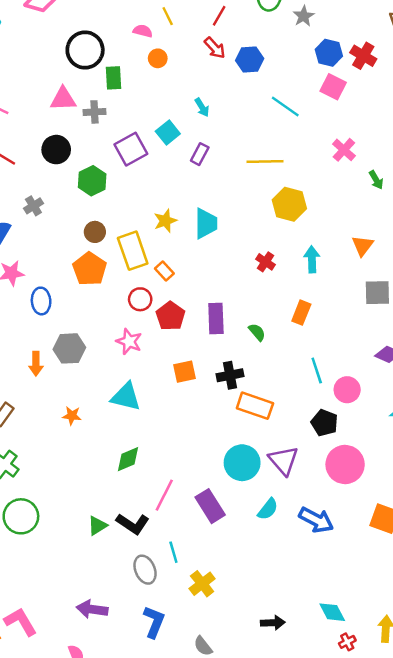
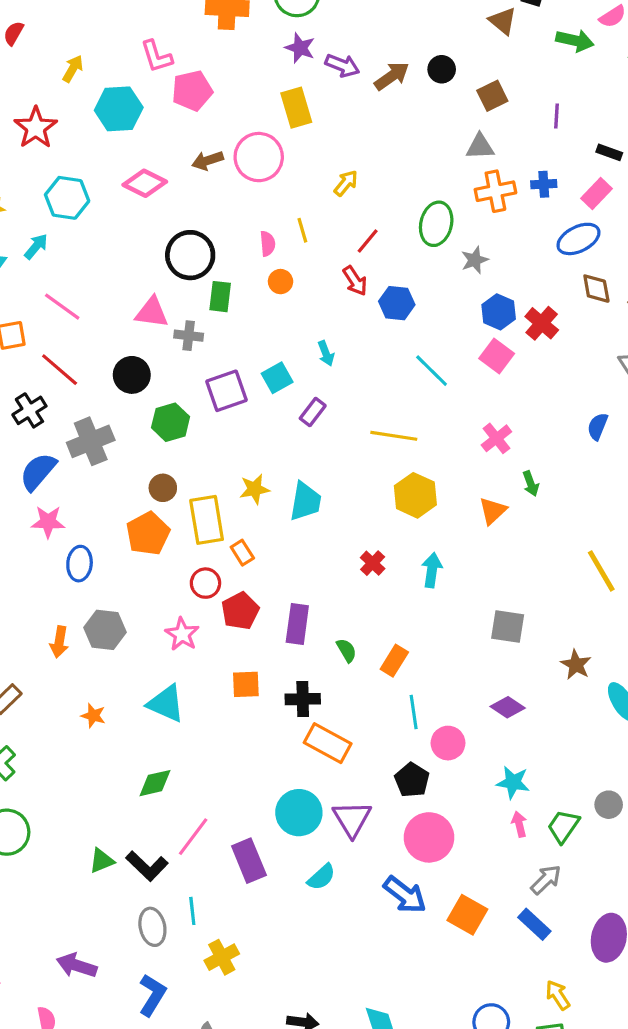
pink semicircle: (143, 31) -> (268, 244), turned 60
gray cross: (33, 206) -> (91, 441), size x1.8
orange triangle: (363, 246) -> (493, 511), moved
orange rectangle: (301, 313) -> (394, 661), moved
blue arrow: (316, 520) -> (405, 895), moved

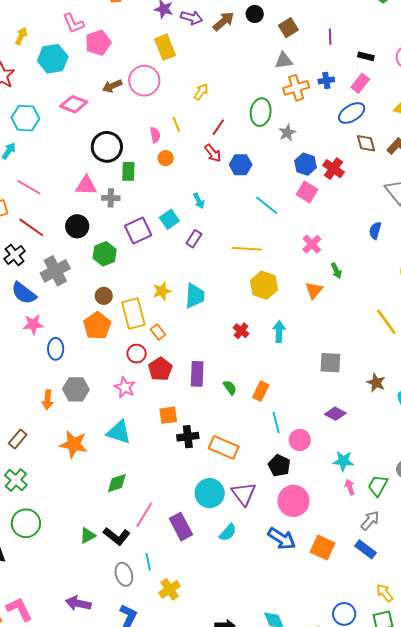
blue semicircle: (38, 472) -> (24, 293), turned -88
black cross: (303, 699) -> (188, 437), moved
orange star: (93, 716) -> (74, 444), size x1.8

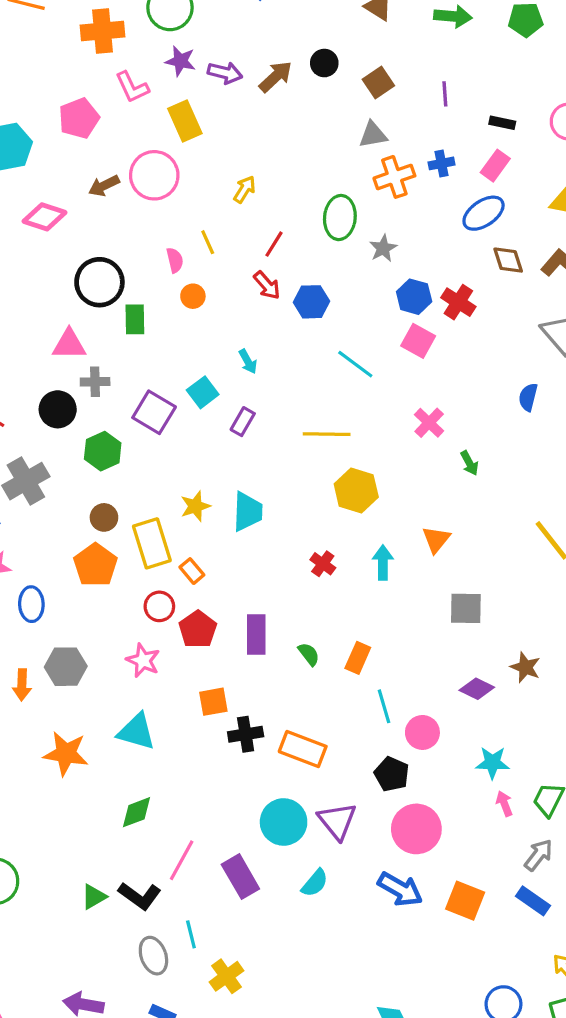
pink L-shape: (73, 23) -> (132, 87), moved
gray cross: (111, 198) -> (95, 382), moved
purple square: (138, 231) -> (154, 412), turned -32
orange triangle: (314, 290) -> (436, 539), moved
brown star: (376, 383) -> (525, 667), moved

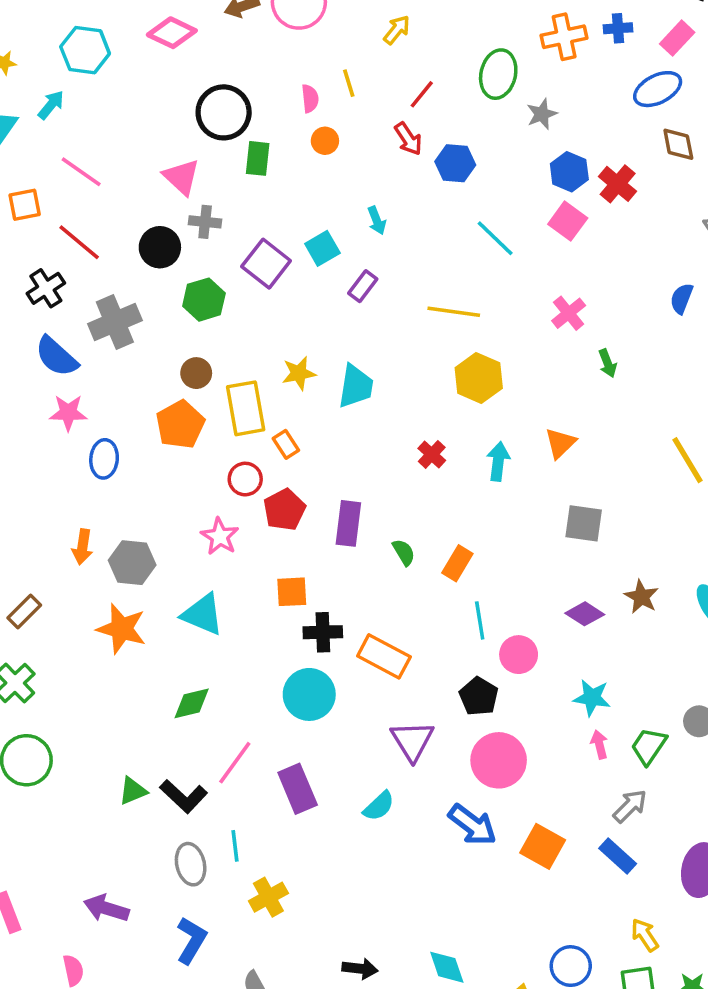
pink triangle: (69, 344) -> (181, 177), turned 36
gray hexagon: (66, 667) -> (132, 563), moved
cyan circle: (284, 822) -> (309, 694), moved

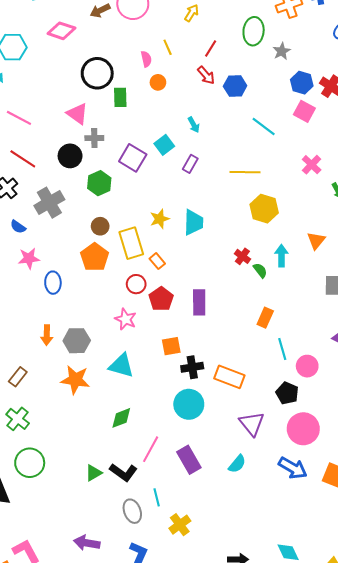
blue semicircle: (56, 357) -> (18, 227), size x0.6
green semicircle: (404, 552) -> (260, 270), moved

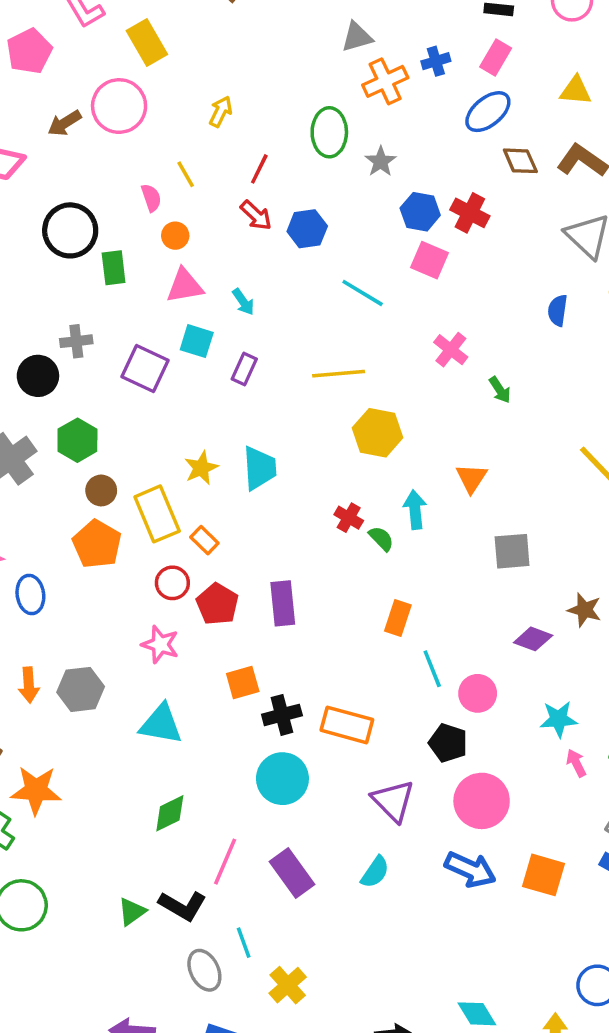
pink triangle: (77, 114) -> (185, 286), moved, turned -40
cyan square: (164, 145) -> (197, 341), turned -30
green hexagon: (99, 183) -> (77, 440), moved
orange star: (75, 380) -> (36, 790), moved

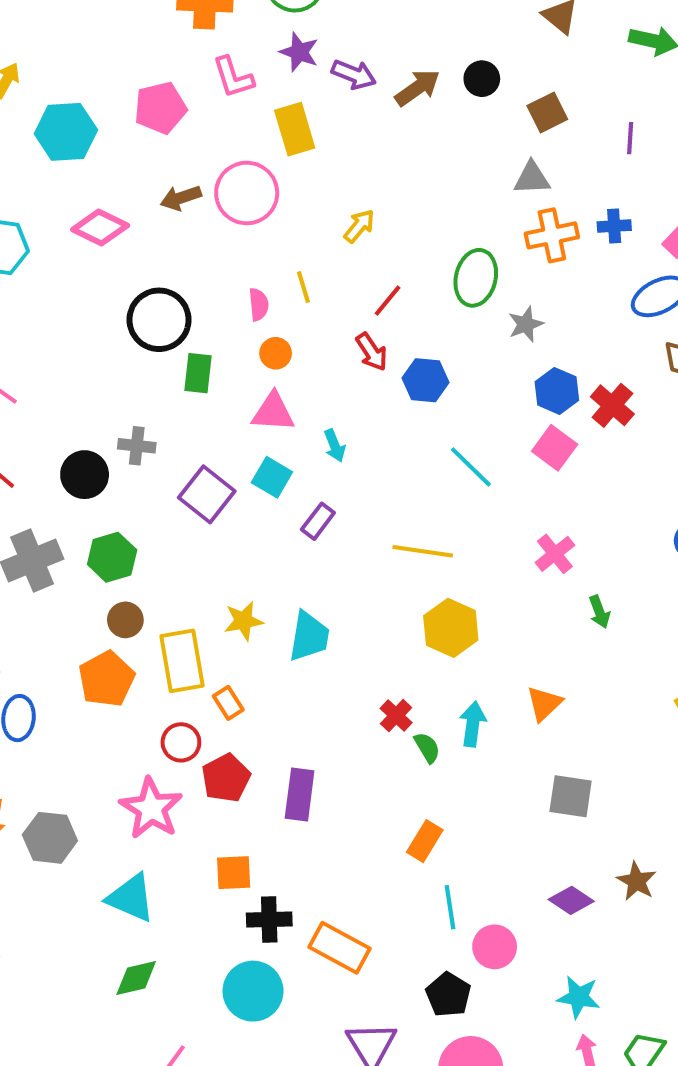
pink star: (160, 645) -> (151, 808), size x1.4
green diamond: (170, 813) -> (136, 978), moved

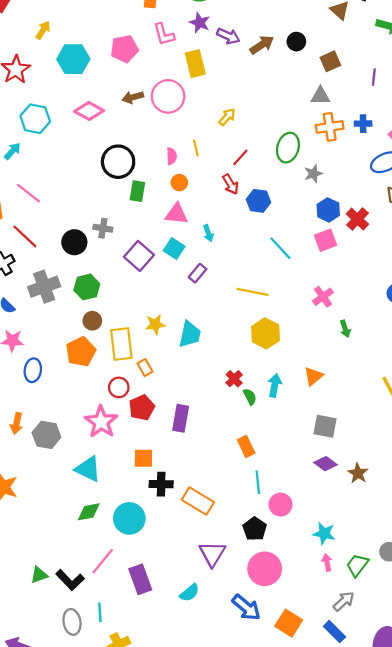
pink square: (555, 448) -> (326, 240), turned 30
orange rectangle: (425, 841) -> (246, 446), turned -60
purple diamond: (571, 900) -> (325, 464), moved
cyan circle: (253, 991) -> (129, 518), moved

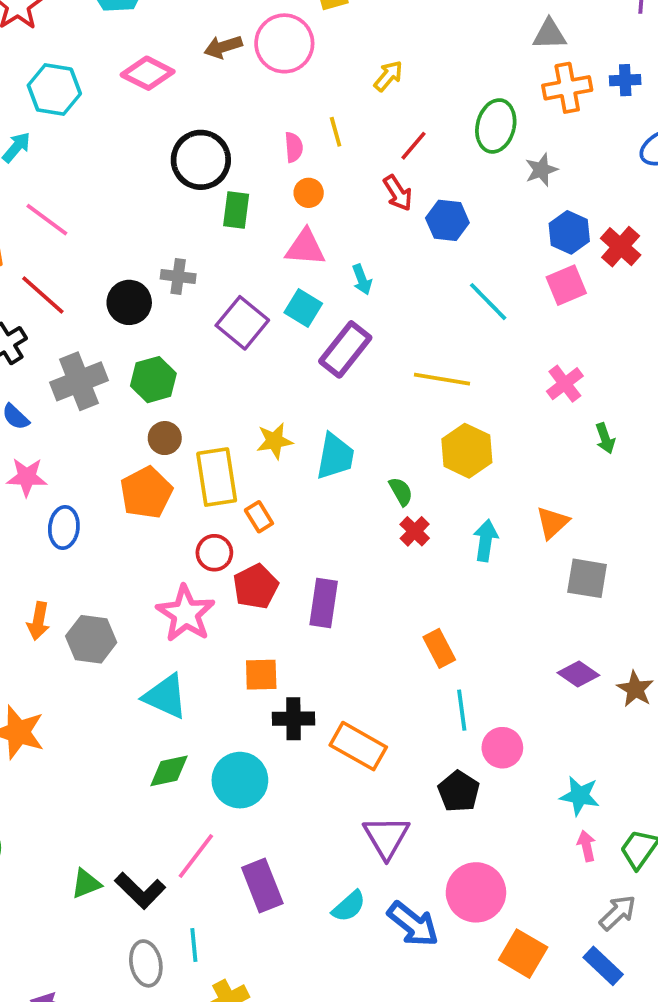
purple rectangle: (198, 273) -> (345, 349), size x1.6
green semicircle: (250, 397) -> (401, 491), moved
gray square: (325, 426) -> (587, 578), moved
pink circle: (265, 569) -> (476, 892), moved
blue arrow: (246, 607) -> (413, 924), moved

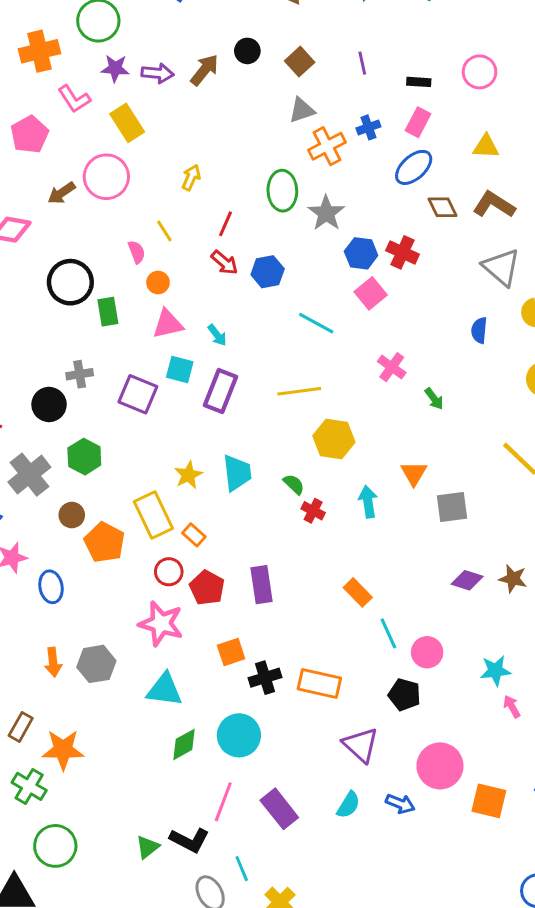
gray star: (541, 170) -> (326, 213), size x1.4
brown circle: (165, 438) -> (72, 515), moved
blue arrow: (413, 924) -> (400, 804), size x0.7

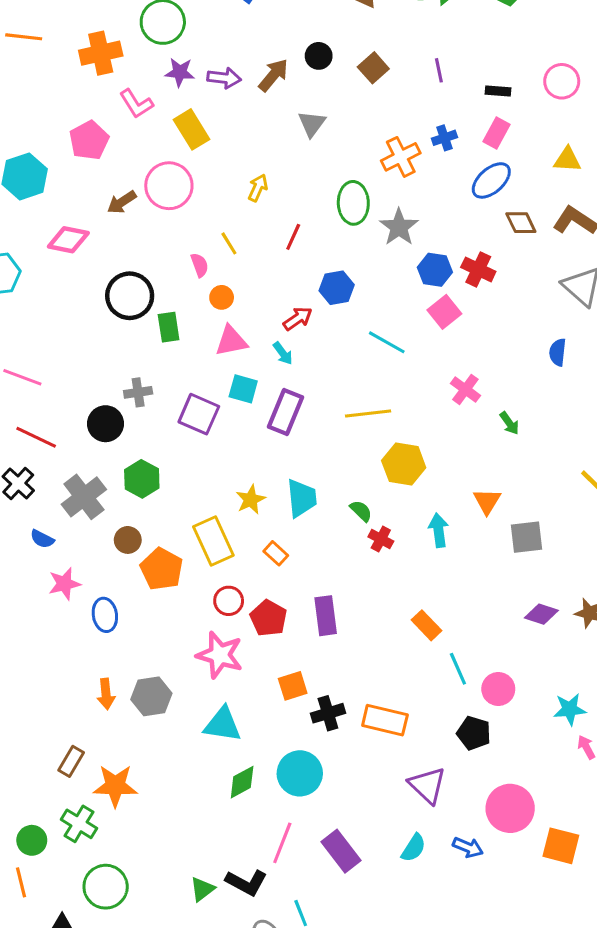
gray triangle: (302, 110) -> (312, 124), moved, turned -36
red arrow: (224, 263) -> (298, 318), moved, turned -76
orange rectangle: (194, 535) -> (276, 553), moved

